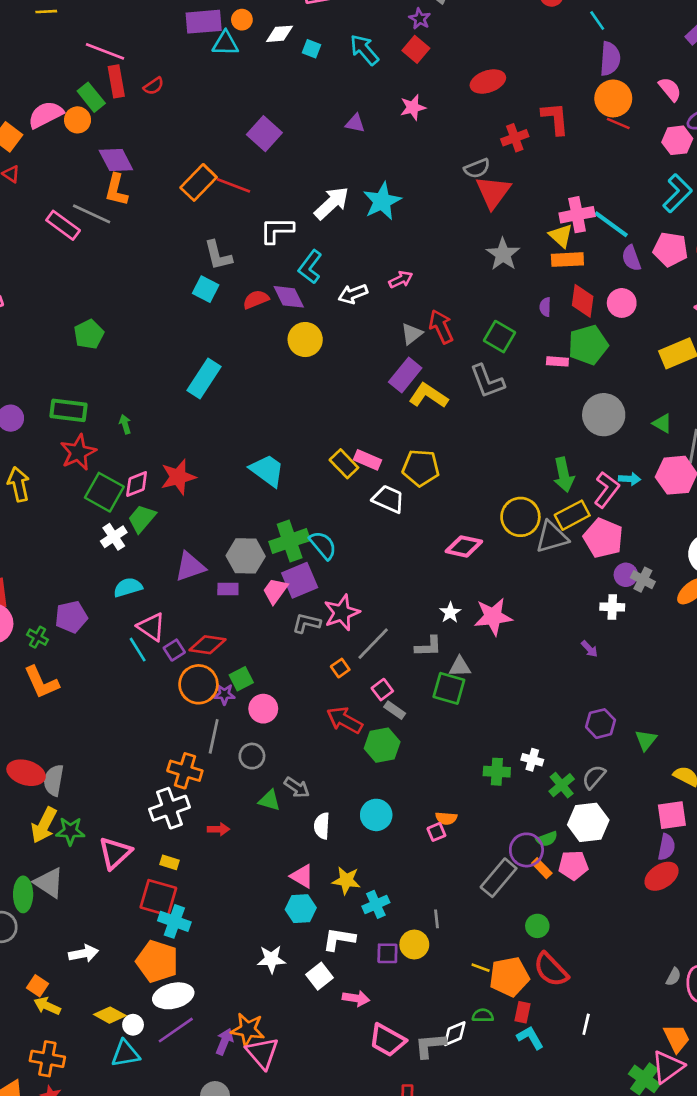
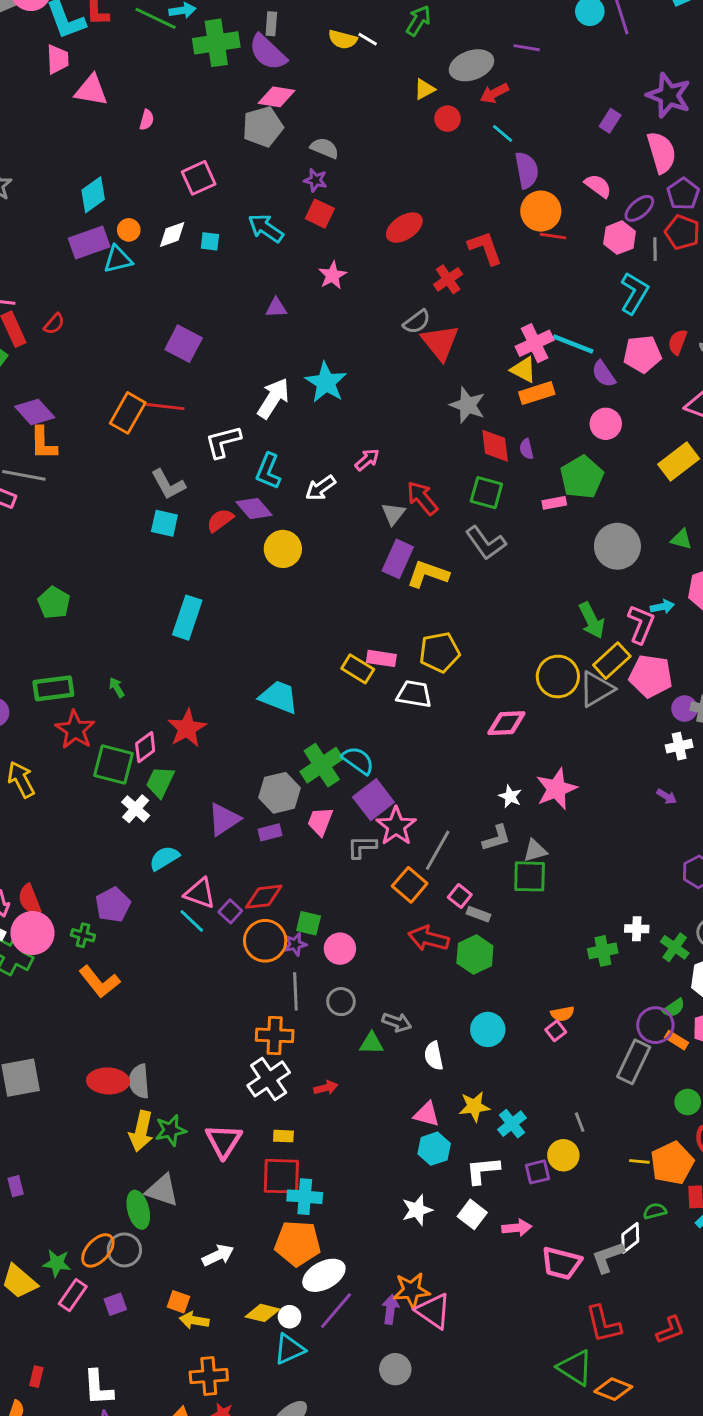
red diamond: (583, 301) -> (495, 446), moved
purple square: (300, 580) -> (373, 800), moved
orange square: (340, 668) -> (410, 885), size x1.6
green square: (241, 679) -> (309, 923), turned -35

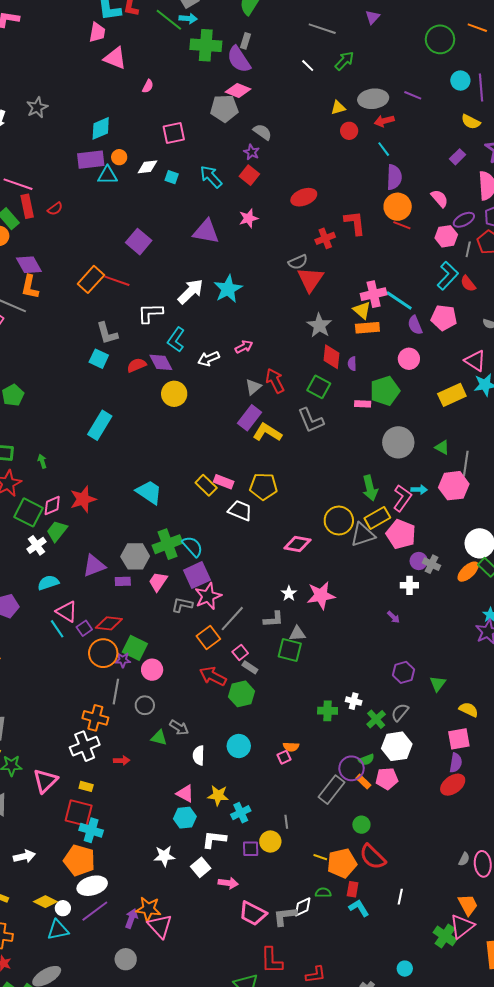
yellow semicircle: (343, 39) -> (471, 122), moved
purple triangle: (276, 308) -> (206, 232), size x1.8
red semicircle: (678, 342) -> (468, 284), moved, turned -72
green square: (309, 923) -> (135, 648), size x1.4

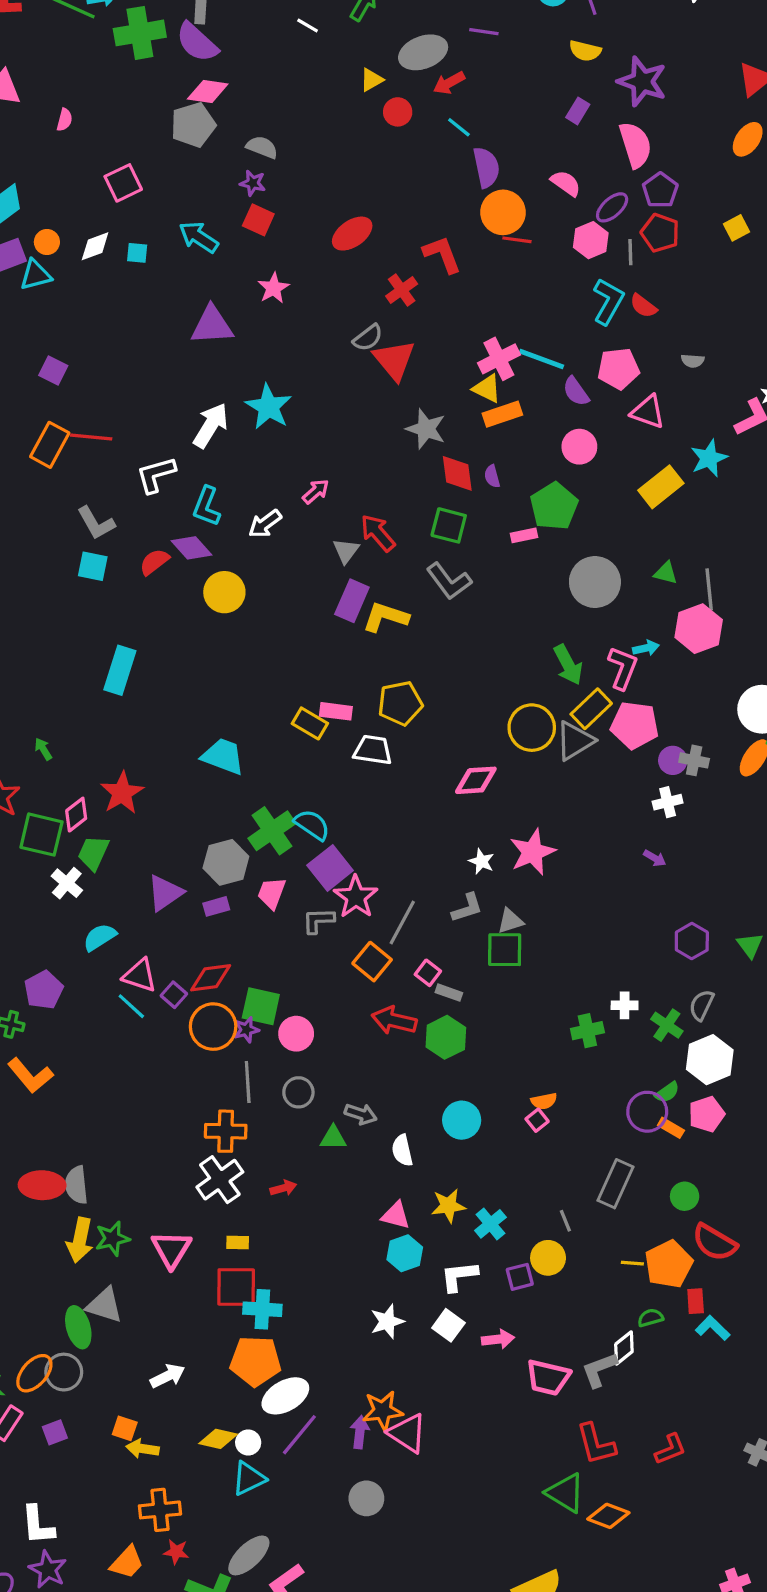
purple square: (139, 242) -> (53, 371), moved, size x0.7
pink triangle: (475, 361) -> (648, 412), moved
gray rectangle: (331, 790) -> (615, 1184), moved

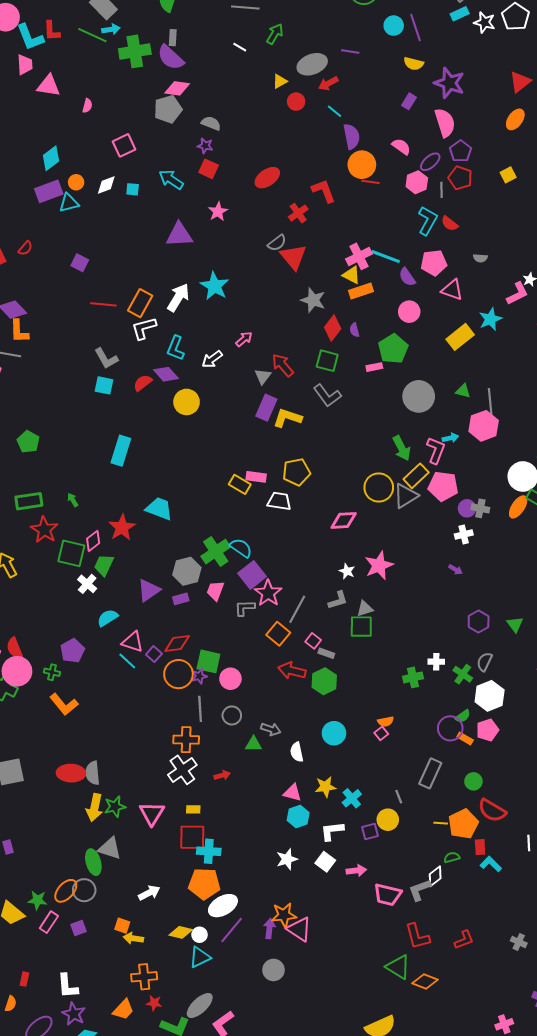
orange rectangle: (50, 445) -> (140, 303), moved
red diamond: (457, 473) -> (333, 328), turned 45
cyan trapezoid: (223, 756) -> (159, 509), moved

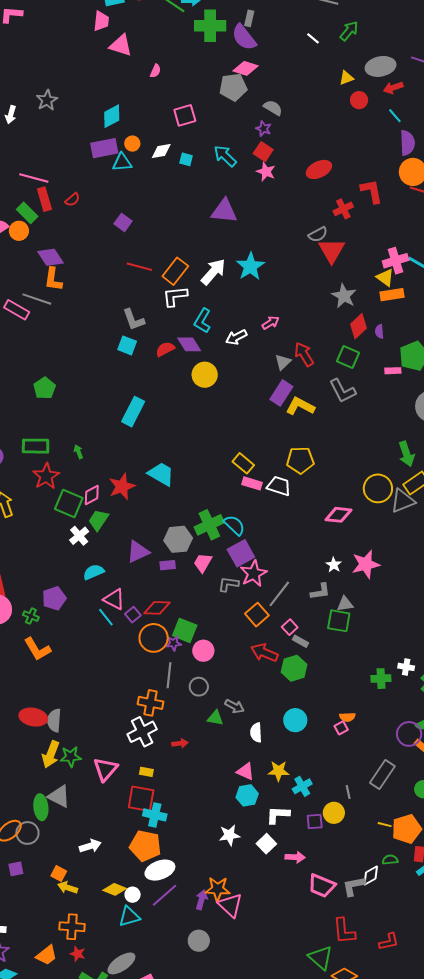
pink star: (218, 212) -> (266, 172), moved, turned -30
pink rectangle: (256, 477) -> (252, 483), moved

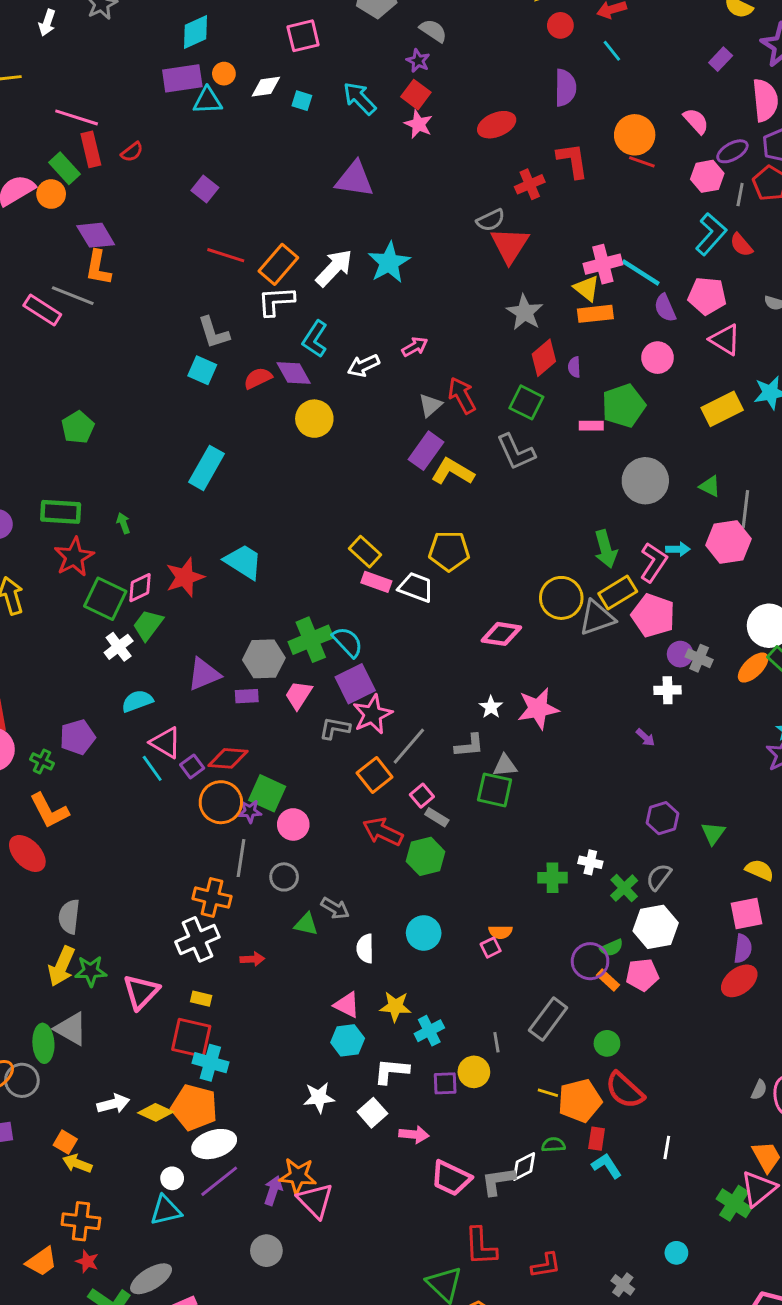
purple semicircle: (407, 143) -> (565, 88), moved
red ellipse: (33, 717) -> (27, 853), moved, turned 32
yellow diamond: (115, 889) -> (156, 1112), moved

